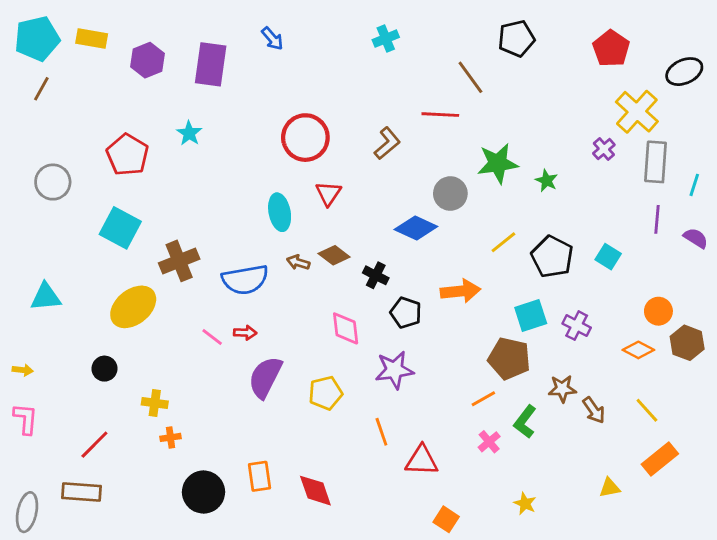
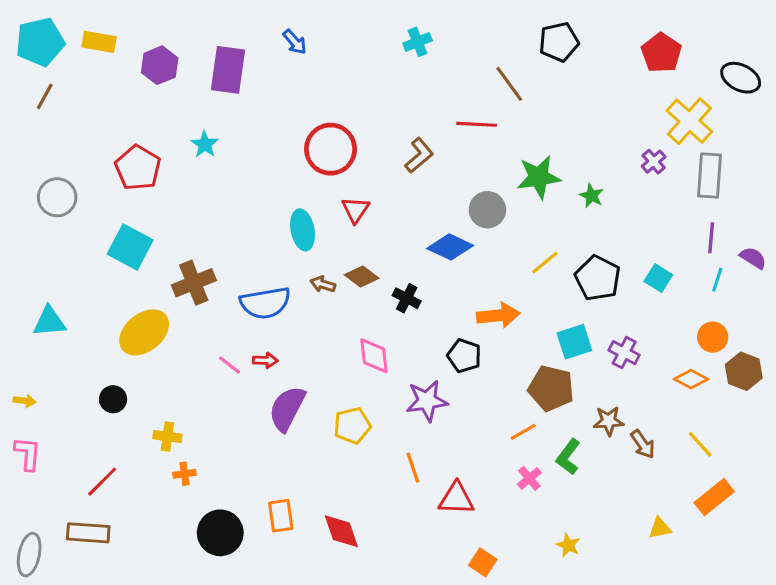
black ellipse: (684, 72) -> (741, 78), turned 51
cyan line: (694, 185) -> (717, 280), moved
black pentagon: (406, 313) -> (464, 356), moved

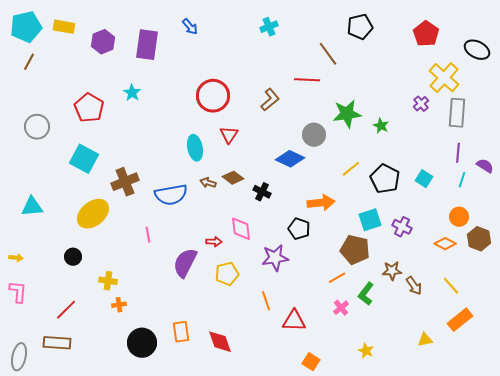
red arrow: (265, 360) -> (214, 242), moved
pink line: (230, 365) -> (148, 235), turned 42

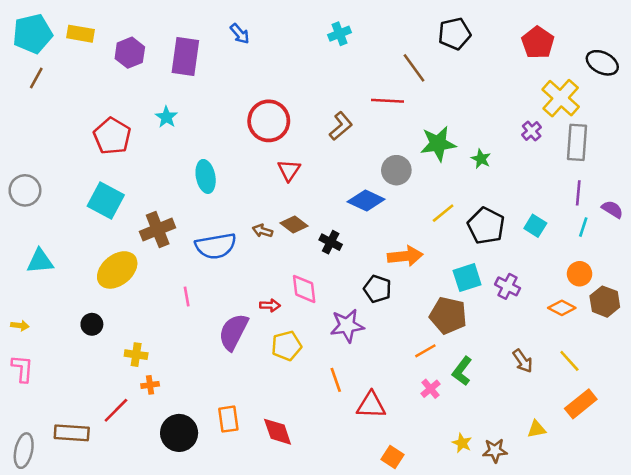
gray circle: (37, 127) -> (25, 190), moved
cyan ellipse: (195, 148) -> (206, 176), moved
brown star: (392, 271) -> (495, 451), moved
red line: (66, 310) -> (116, 410), moved

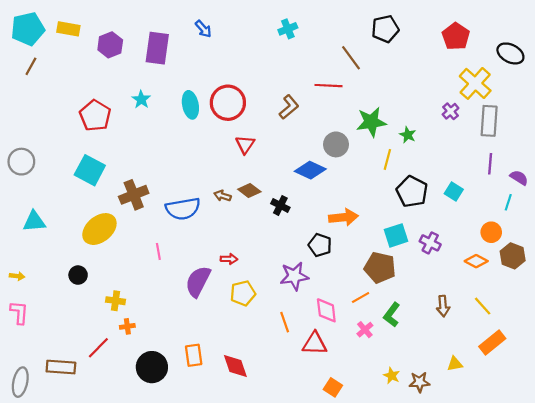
cyan ellipse: (206, 176) -> (190, 105), moved
yellow line: (443, 213) -> (387, 159), moved, turned -36
cyan line: (583, 227) -> (508, 202), moved
pink diamond: (304, 289) -> (326, 310), moved
brown arrow: (523, 361) -> (443, 306), turned 30

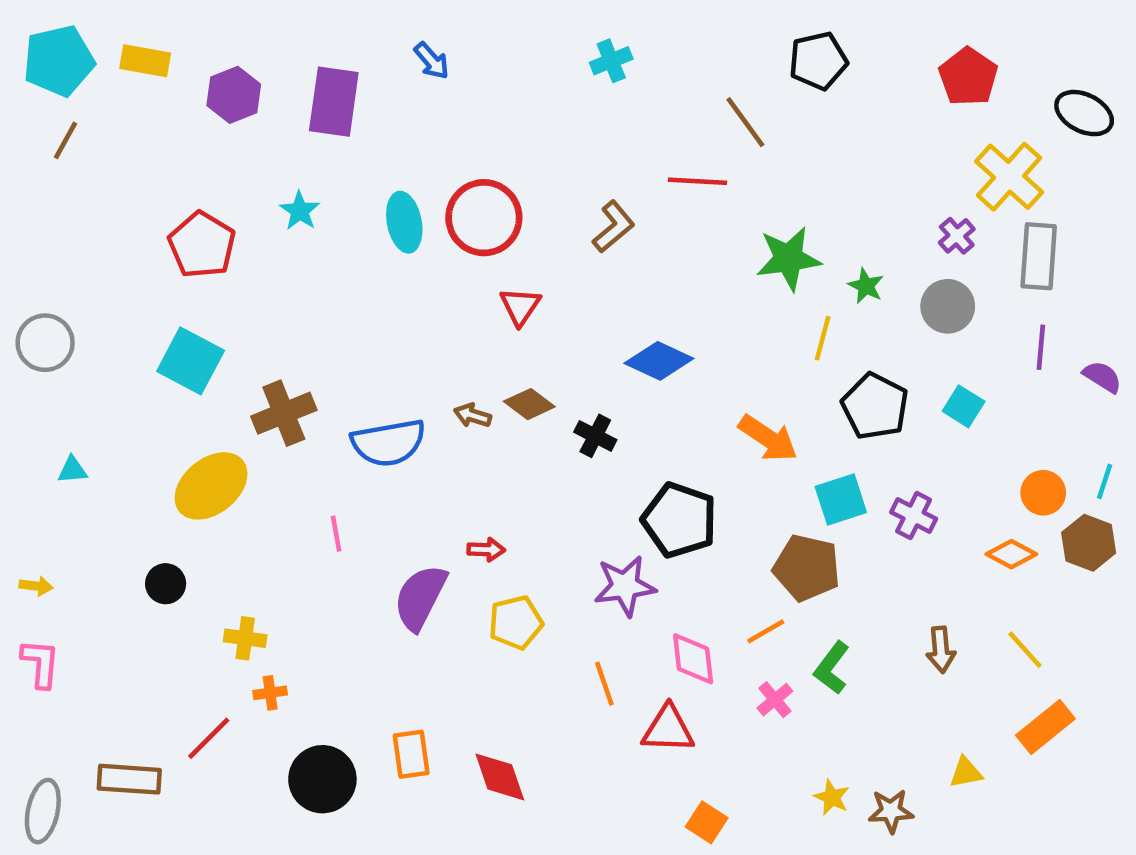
gray circle: (336, 144) -> (948, 306), moved
cyan line: (508, 202) -> (1105, 481), moved
orange arrow: (343, 217) -> (768, 438), moved, turned 40
cyan triangle: (34, 222) -> (72, 470), size x0.6
black pentagon: (320, 245) -> (679, 520), size x1.5

